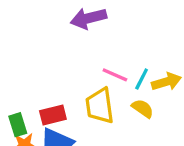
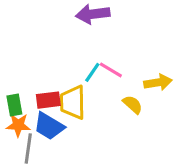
cyan line: (142, 79) -> (92, 72), moved
yellow trapezoid: (100, 106) -> (73, 102), moved

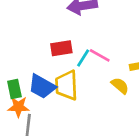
red rectangle: (48, 100) -> (61, 48), moved
blue trapezoid: (49, 126) -> (42, 86), moved

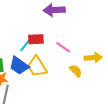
cyan line: (83, 58) -> (25, 45), moved
yellow trapezoid: (67, 85) -> (37, 67), turned -35

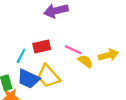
cyan line: (25, 45) -> (21, 56), moved
yellow semicircle: (76, 71) -> (85, 61), moved

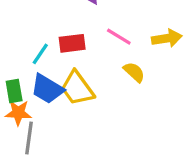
pink line: (73, 50) -> (119, 37), moved
yellow arrow: (108, 55) -> (167, 38), moved

